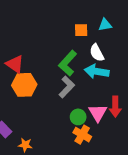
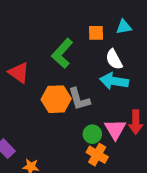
green L-shape: (68, 63) -> (62, 53), moved
orange hexagon: (24, 85) -> (56, 99), moved
gray L-shape: (67, 87) -> (79, 99), turned 120

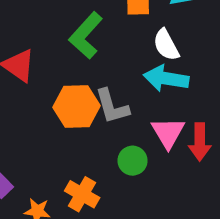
pink triangle: (115, 129) -> (168, 133), moved
orange cross: (97, 155) -> (82, 194), moved

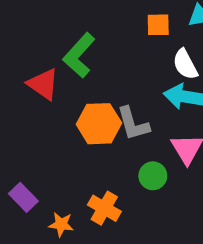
green L-shape: (86, 36) -> (79, 55), moved

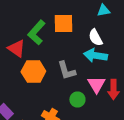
orange square: (158, 25) -> (63, 24), moved, size x1.5
orange hexagon: (99, 124) -> (33, 72), moved

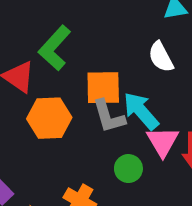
orange square: (63, 24) -> (103, 88), moved
cyan arrow: (95, 56) -> (141, 111), moved, turned 40

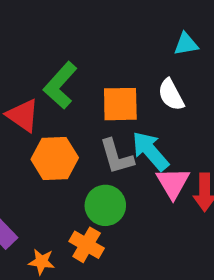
orange square: (103, 88) -> (120, 104), moved
green circle: (128, 169) -> (105, 205), moved, size x1.4

